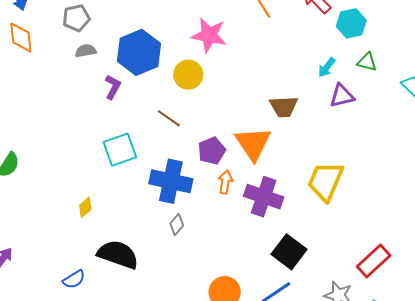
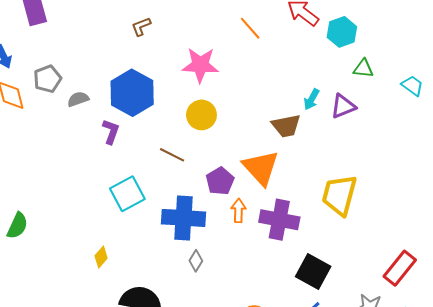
gray pentagon: (76, 18) -> (47, 79), moved
cyan arrow: (327, 67) -> (312, 99), moved
yellow circle: (188, 75) -> (201, 115), moved

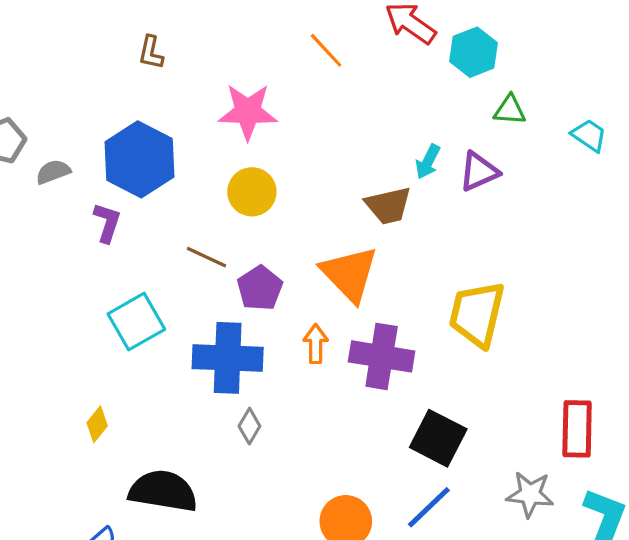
brown L-shape: (141, 26) -> (151, 52), turned -55
purple pentagon: (220, 181) -> (260, 288), moved
red rectangle: (400, 268) -> (577, 429), turned -36

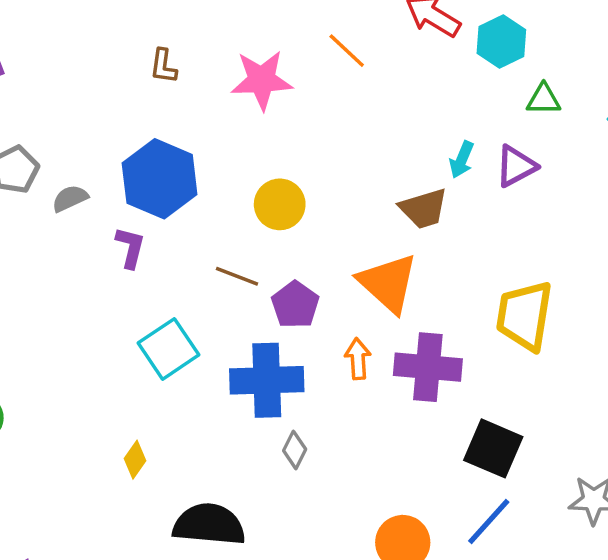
pink star: (248, 112) -> (262, 80), moved

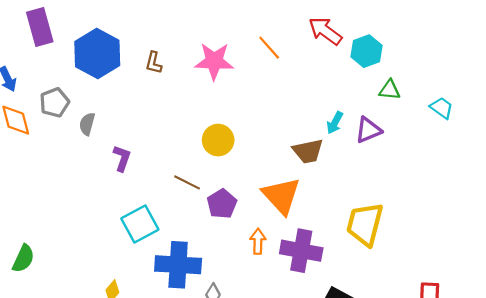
brown L-shape: (163, 66) -> (154, 63), moved
blue hexagon: (160, 179) -> (97, 54), moved
gray semicircle: (70, 198) -> (87, 124), turned -55
blue cross: (267, 380) -> (178, 265), moved

